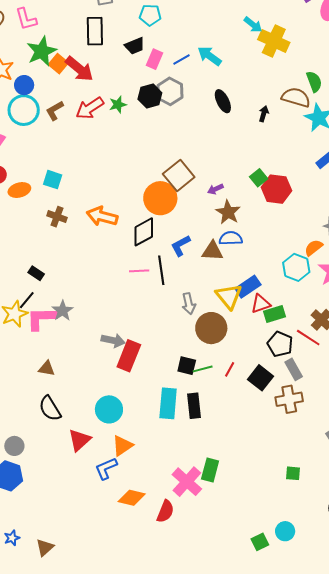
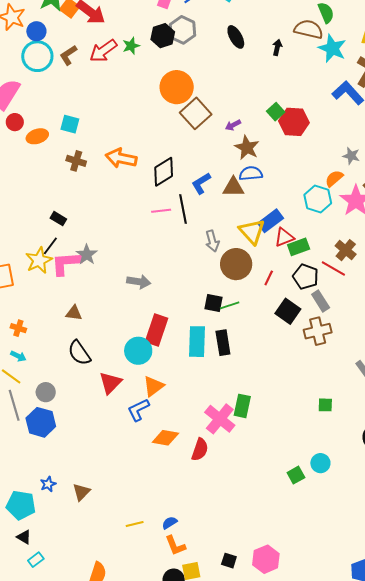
orange circle: (160, 198) -> (177, 87), moved
red rectangle: (129, 356) -> (156, 330), moved
red line: (230, 369) -> (269, 278), moved

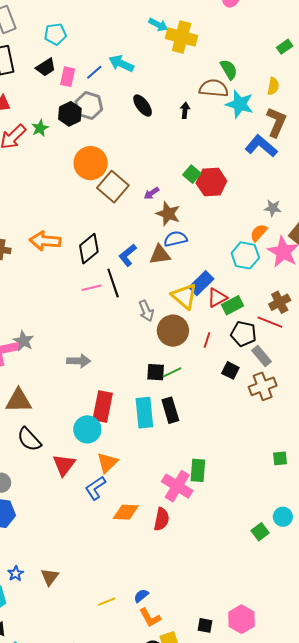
brown cross: (346, 250) -> (280, 302), turned 30
black square: (288, 311) -> (230, 370), size x0.7
brown triangle: (74, 313) -> (19, 401), size x1.6

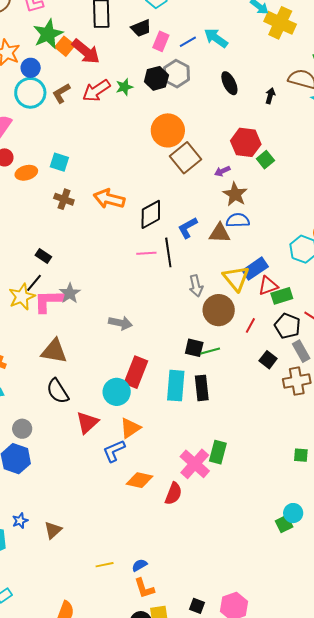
red hexagon: (211, 182) -> (246, 142), moved
green square: (260, 532) -> (284, 524), moved

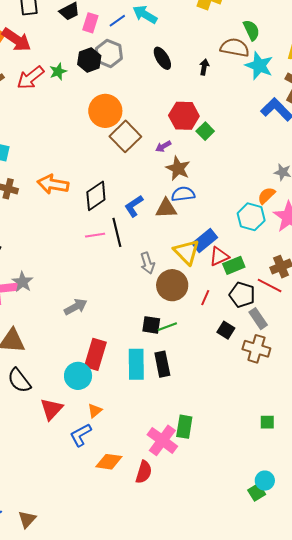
gray arrow: (120, 323) -> (76, 307), turned -35
brown cross: (297, 381) -> (256, 349), turned 32
orange triangle: (130, 428) -> (95, 411), size x0.7

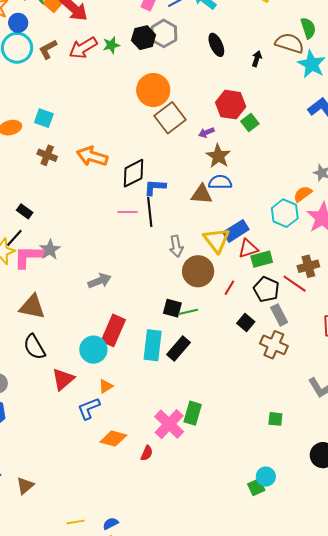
blue L-shape: (134, 206) -> (155, 187), moved, turned 30
black rectangle: (162, 364) -> (179, 348), turned 45
red semicircle: (144, 472) -> (147, 453), size x0.7

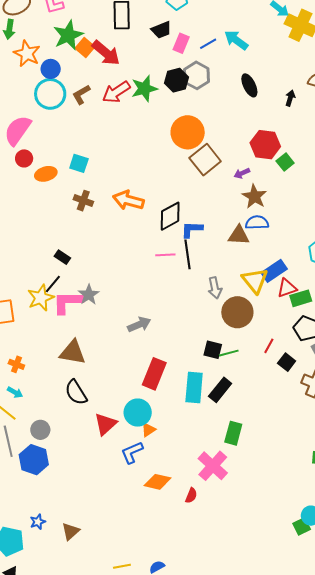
green star: (111, 45) -> (144, 89), size x1.5
red line: (229, 288) -> (269, 346), moved
cyan circle: (93, 350) -> (138, 413), moved
green rectangle: (193, 413) -> (233, 433), moved

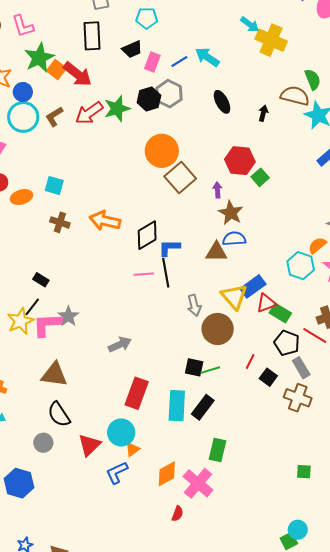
purple arrow: (242, 173) -> (217, 190), turned 112
green rectangle: (301, 298) -> (280, 313), turned 50
gray circle: (40, 430) -> (43, 443), moved
orange diamond: (157, 482) -> (167, 474), moved, turned -40

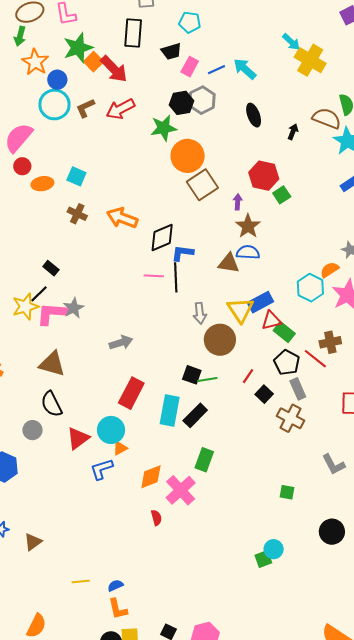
green star: (117, 109) -> (164, 128), moved
red semicircle: (177, 514) -> (156, 518), turned -42

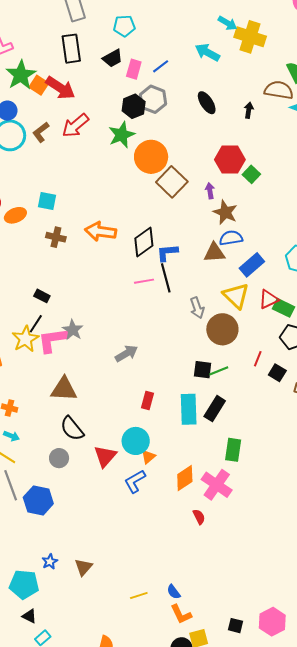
cyan arrow: (245, 69) -> (207, 52), moved
blue rectangle: (260, 302) -> (252, 265), moved
red rectangle: (131, 393) -> (147, 401), size x0.6
blue semicircle: (115, 585) -> (174, 592), turned -91

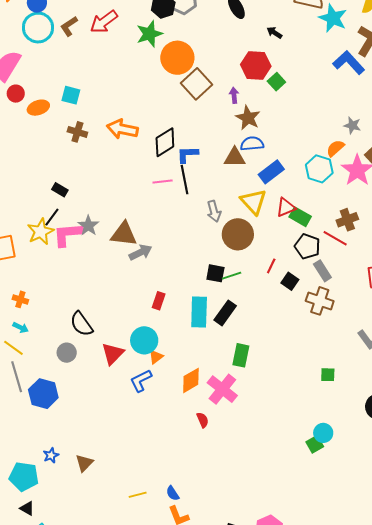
black arrow: (249, 110) -> (274, 33), moved, turned -70
brown triangle: (64, 389) -> (124, 234), moved

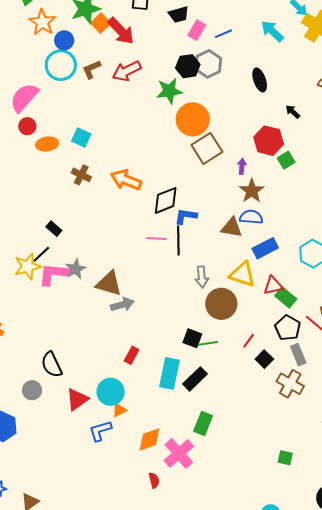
yellow triangle: (253, 202) -> (242, 274), turned -40

